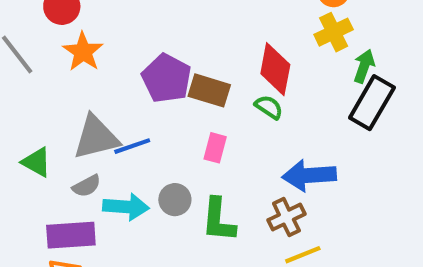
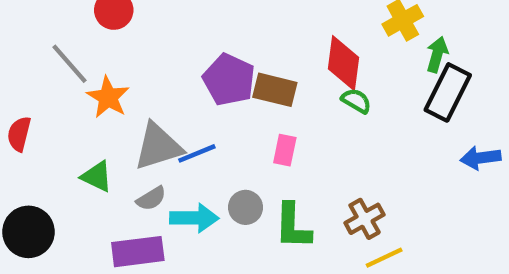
orange star: (83, 52) -> (108, 97), moved
green semicircle: (269, 107) -> (356, 101), moved
blue arrow: (309, 175) -> (481, 158), moved, size x0.7

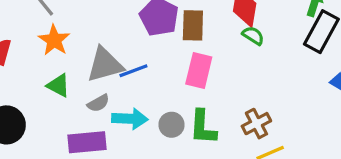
brown rectangle: (275, 90) -> (193, 25), turned 76
orange star: (108, 97) -> (54, 40), moved
pink rectangle: (285, 150) -> (199, 70), size x1.5
gray circle: (246, 207) -> (172, 125), moved

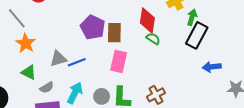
gray triangle: (105, 65) -> (58, 59), size x0.7
gray semicircle: (98, 103) -> (47, 87), moved
cyan arrow: (130, 119) -> (75, 93), turned -65

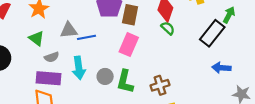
green arrow: (192, 17) -> (229, 15), moved
cyan arrow: (75, 93) -> (79, 68), turned 135

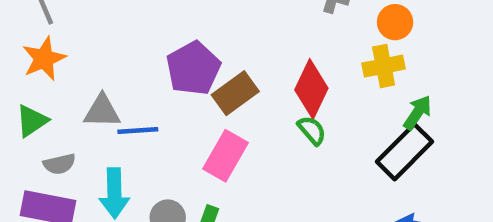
brown rectangle: (130, 15) -> (235, 93), turned 36
green arrow: (229, 15) -> (417, 113), moved
green triangle: (36, 38) -> (32, 121), turned 42

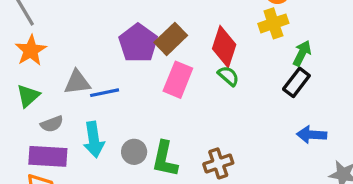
brown rectangle: (235, 93) -> (171, 39), moved
black rectangle: (404, 152) -> (296, 82), size x0.7
pink rectangle: (225, 156) -> (178, 80), moved

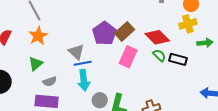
red diamond: (224, 47) -> (157, 37), turned -65
green arrow: (302, 53) -> (205, 43), turned 56
gray triangle: (77, 82) -> (76, 52), moved, turned 48
black rectangle: (296, 82) -> (178, 59), moved, turned 66
cyan arrow: (94, 140) -> (84, 80), moved

